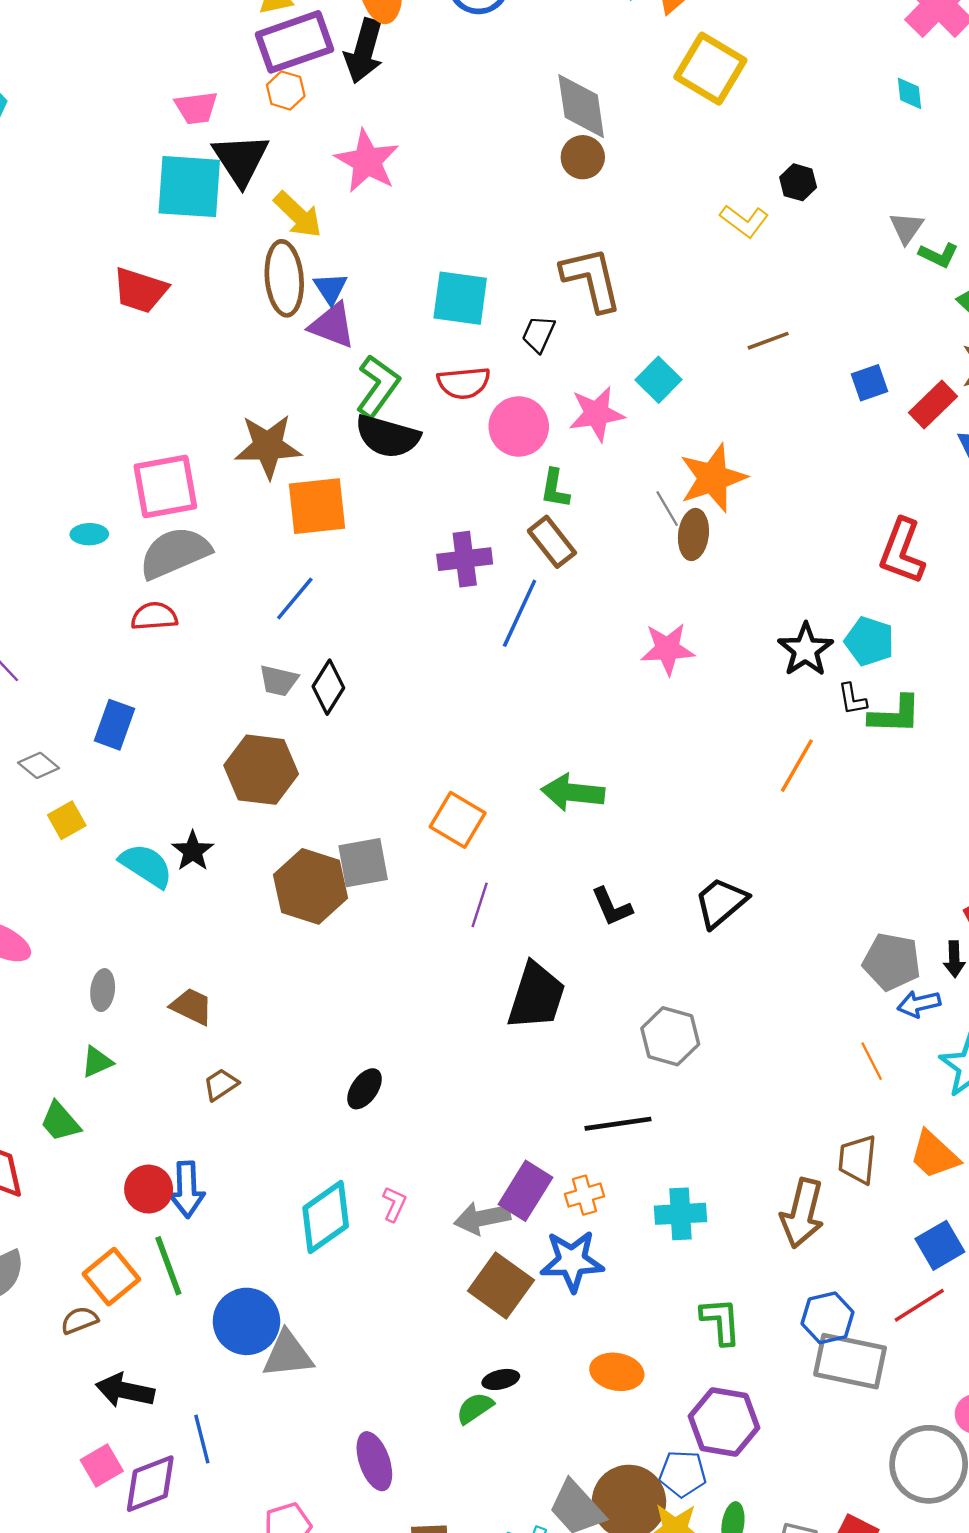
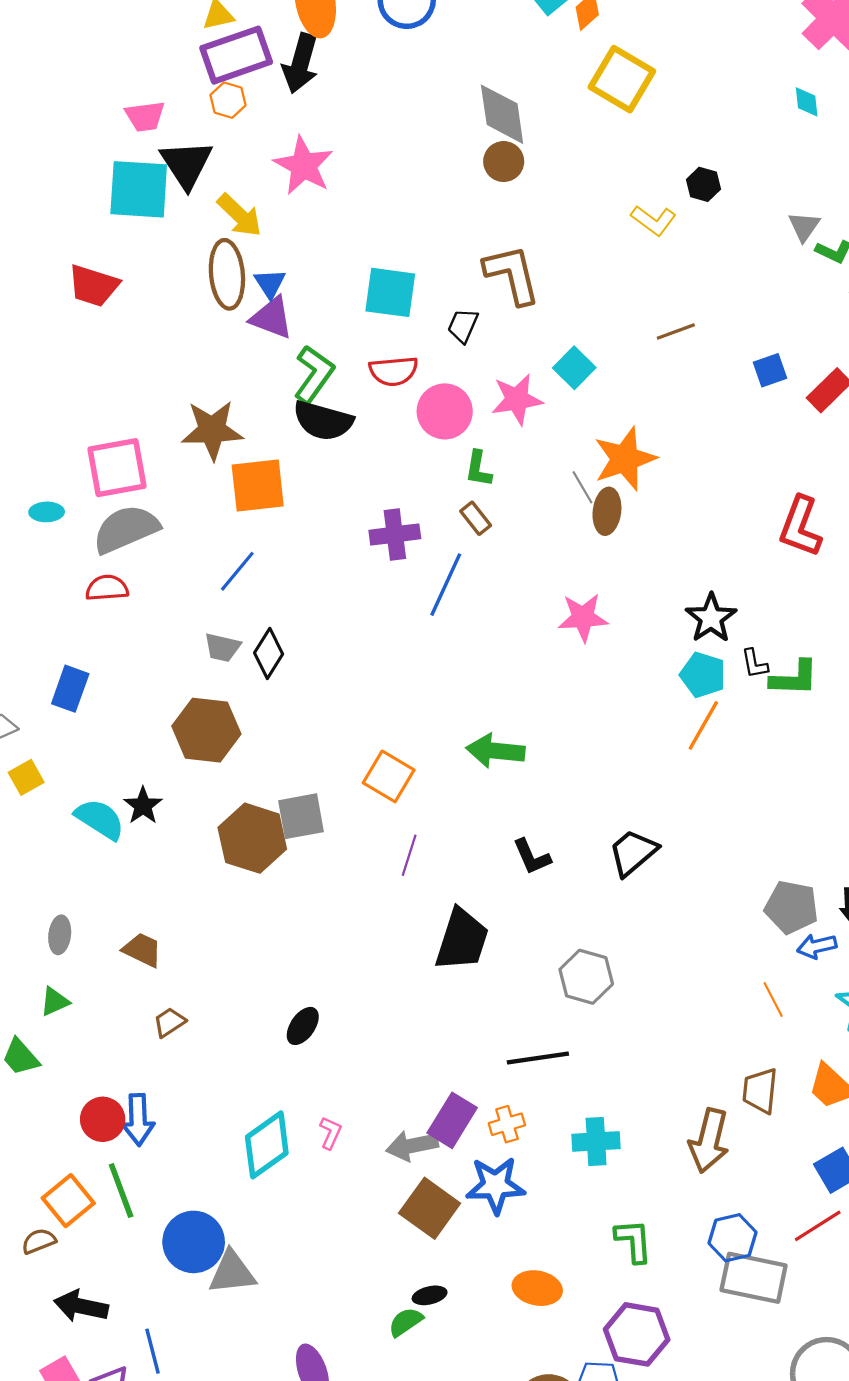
brown rectangle: (552, 542) -> (476, 518), size x0.7
cyan pentagon: (869, 641) -> (703, 675), moved

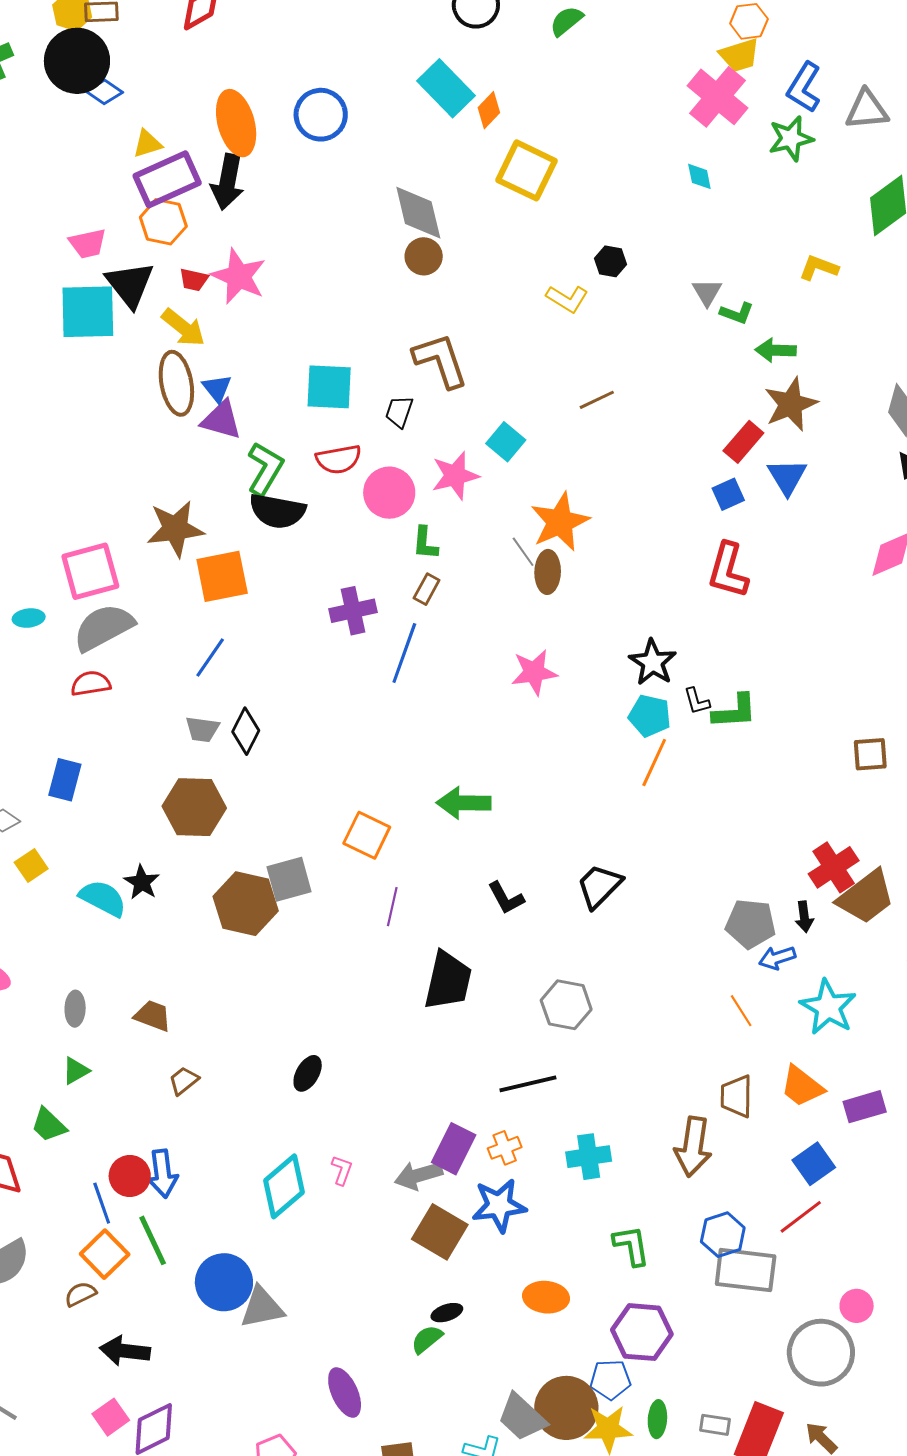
orange hexagon: (228, 100) -> (163, 222), size x1.4
red trapezoid: (93, 286) -> (194, 280), moved, size x0.6
blue square: (770, 370) -> (728, 494), moved
brown rectangle: (476, 518) -> (427, 589), turned 72
blue line: (152, 1351) -> (102, 1203), moved

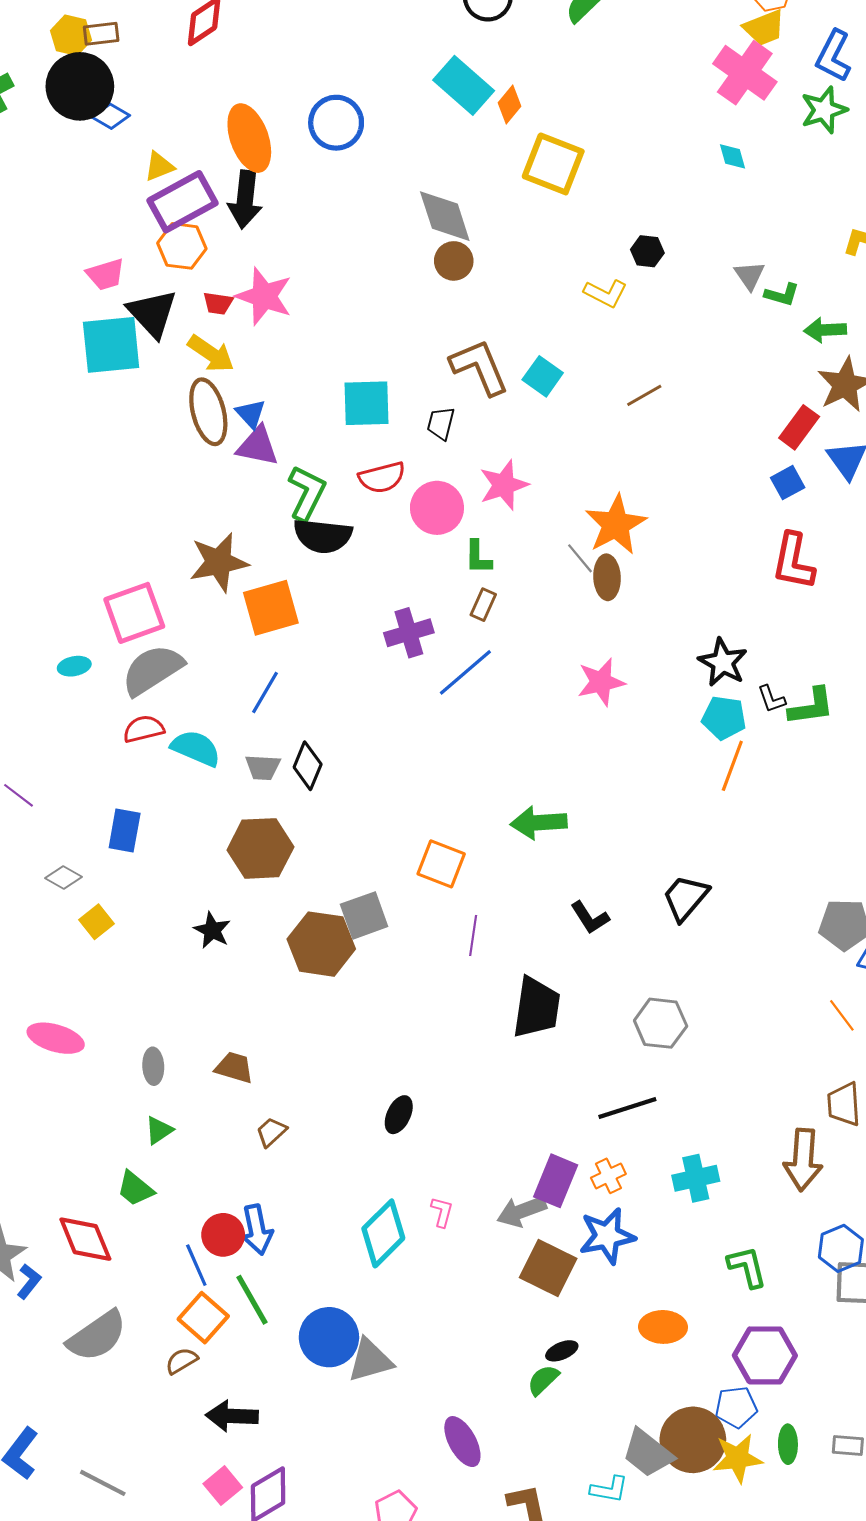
cyan square: (506, 442) -> (543, 376), moved
blue line: (404, 653) -> (465, 672), turned 34
cyan semicircle: (103, 898) -> (196, 748), moved

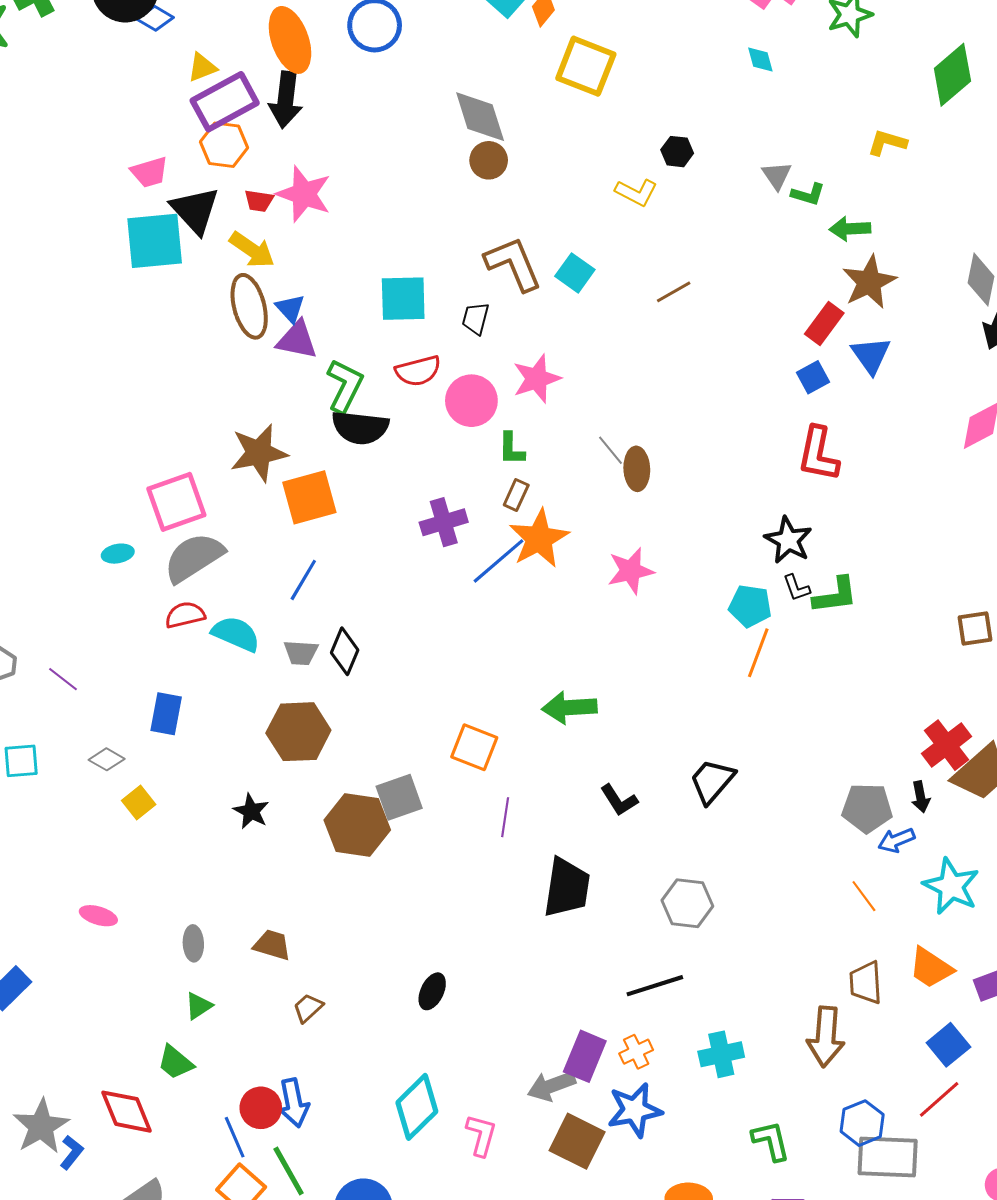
orange star: (616, 525) -> (539, 539), moved
black star: (723, 662) -> (788, 540), moved
pink ellipse: (56, 1038) -> (98, 916), size x0.7
pink L-shape: (442, 1212) -> (481, 1135), moved, size x1.4

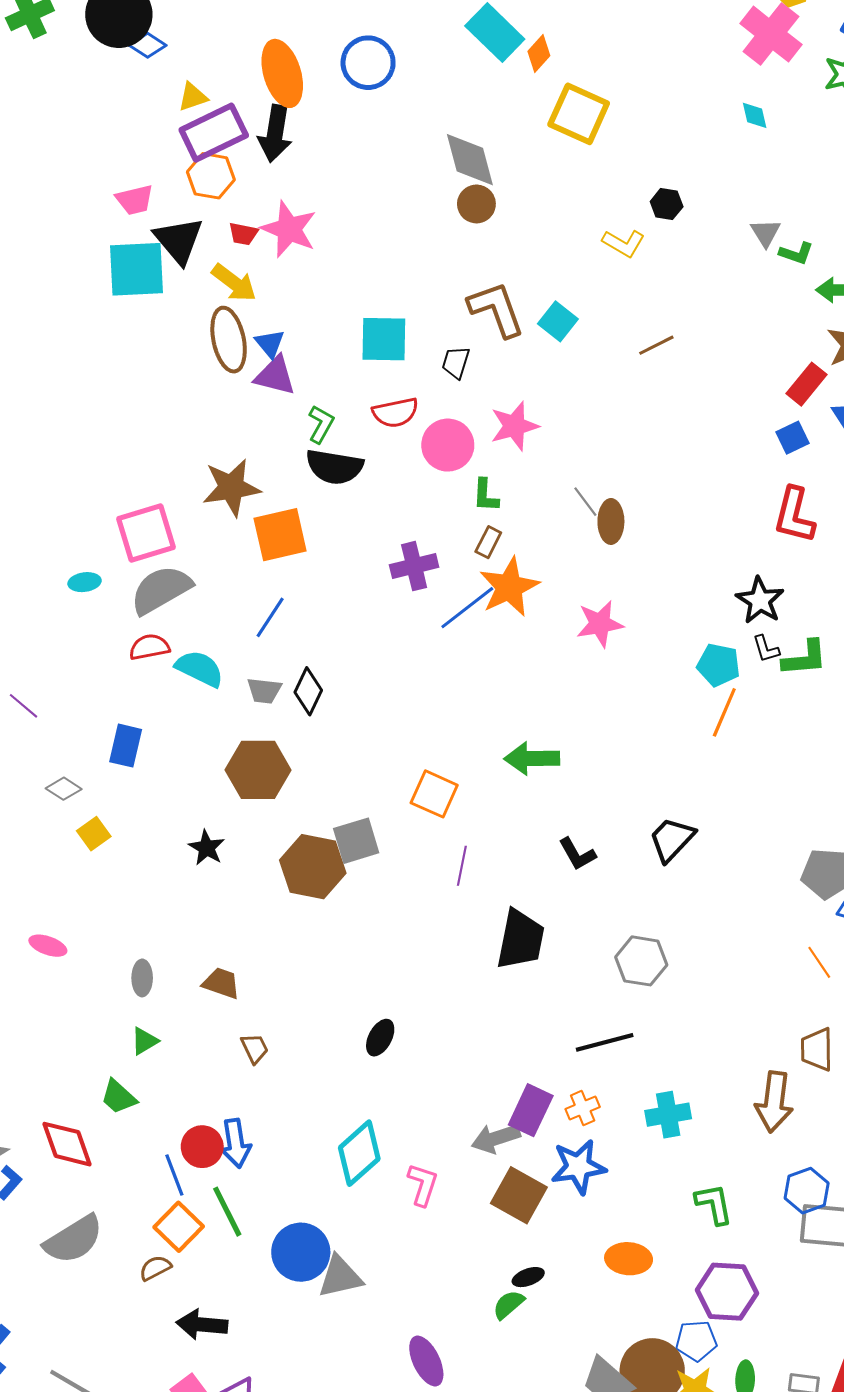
green L-shape: (345, 386) -> (321, 424), size x0.7
brown trapezoid: (308, 1008) -> (255, 1048), turned 104

